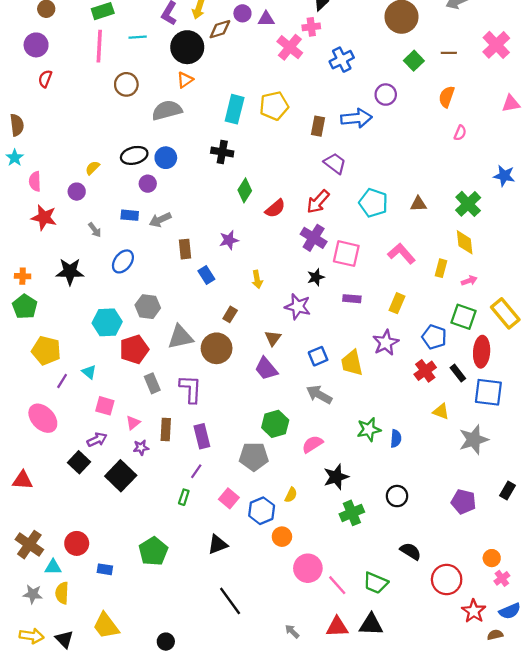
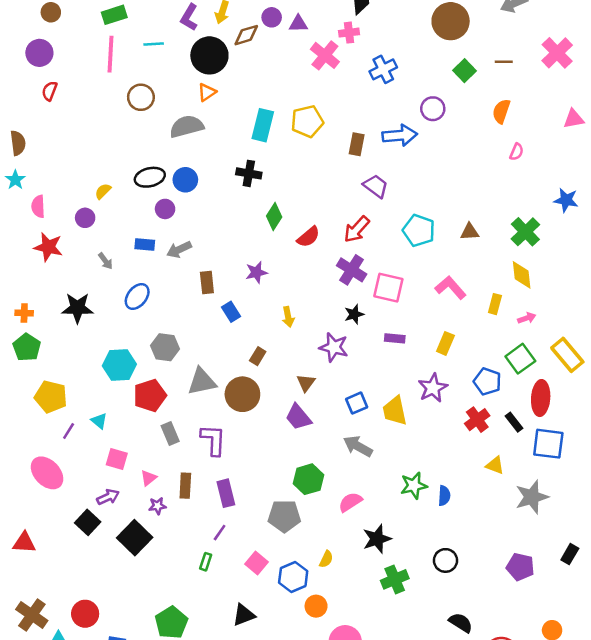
green square: (464, 317) -> (520, 359), turned 35

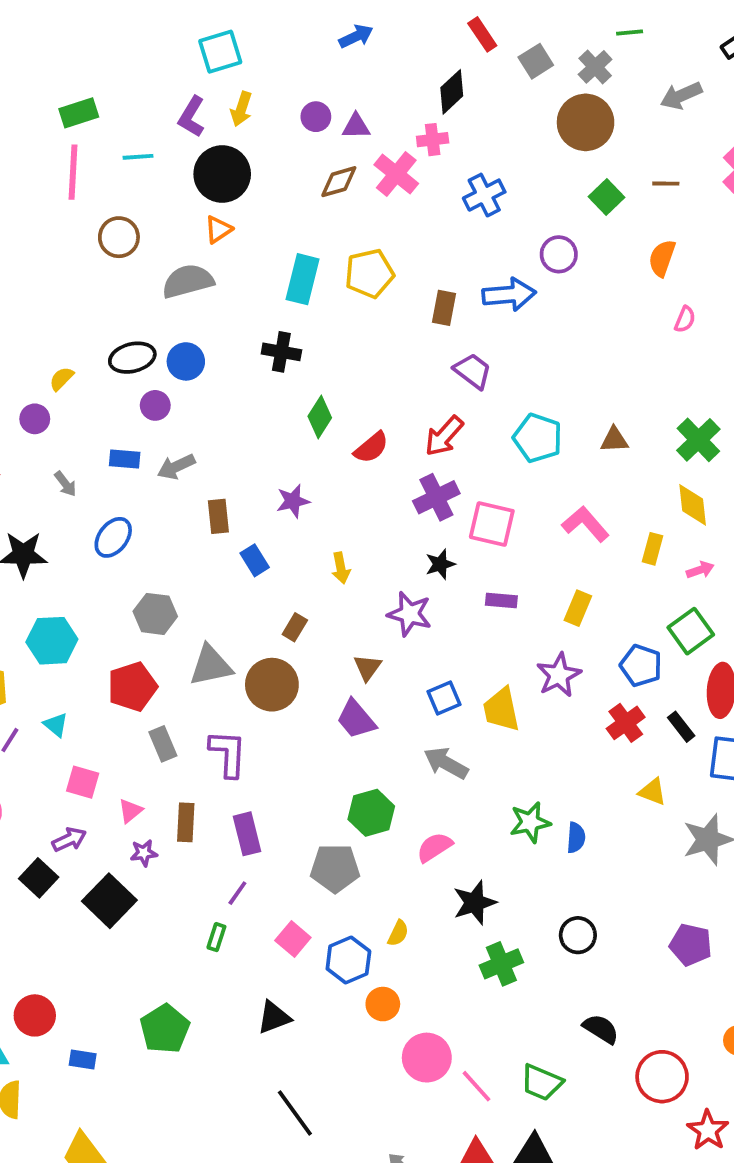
brown diamond: (246, 35) -> (339, 182), moved
purple cross: (352, 270) -> (436, 497), turned 32
cyan hexagon: (119, 365) -> (52, 641), moved

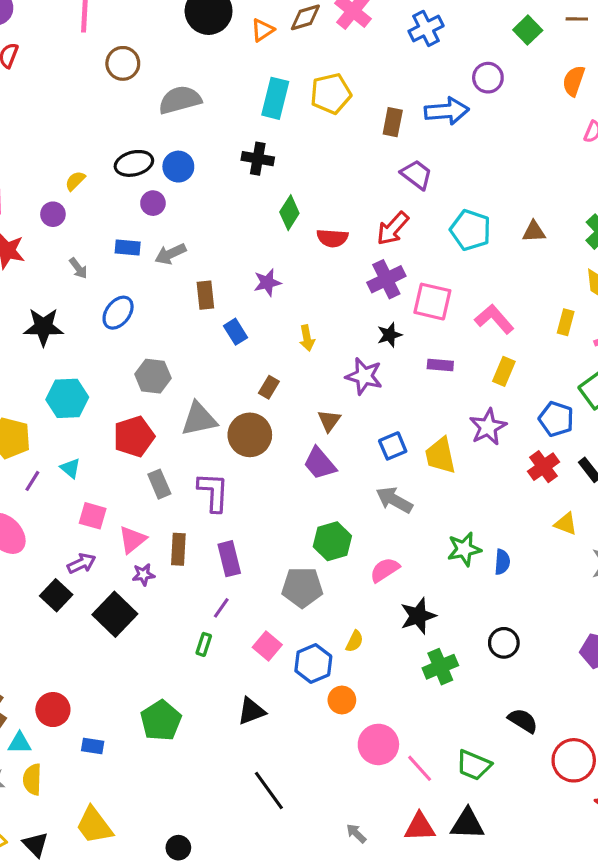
orange triangle: (218, 229) -> (263, 30), moved
red semicircle: (371, 447) -> (332, 238), turned 44
pink L-shape: (586, 524) -> (494, 319), moved
pink triangle: (130, 811) -> (132, 540), size x1.4

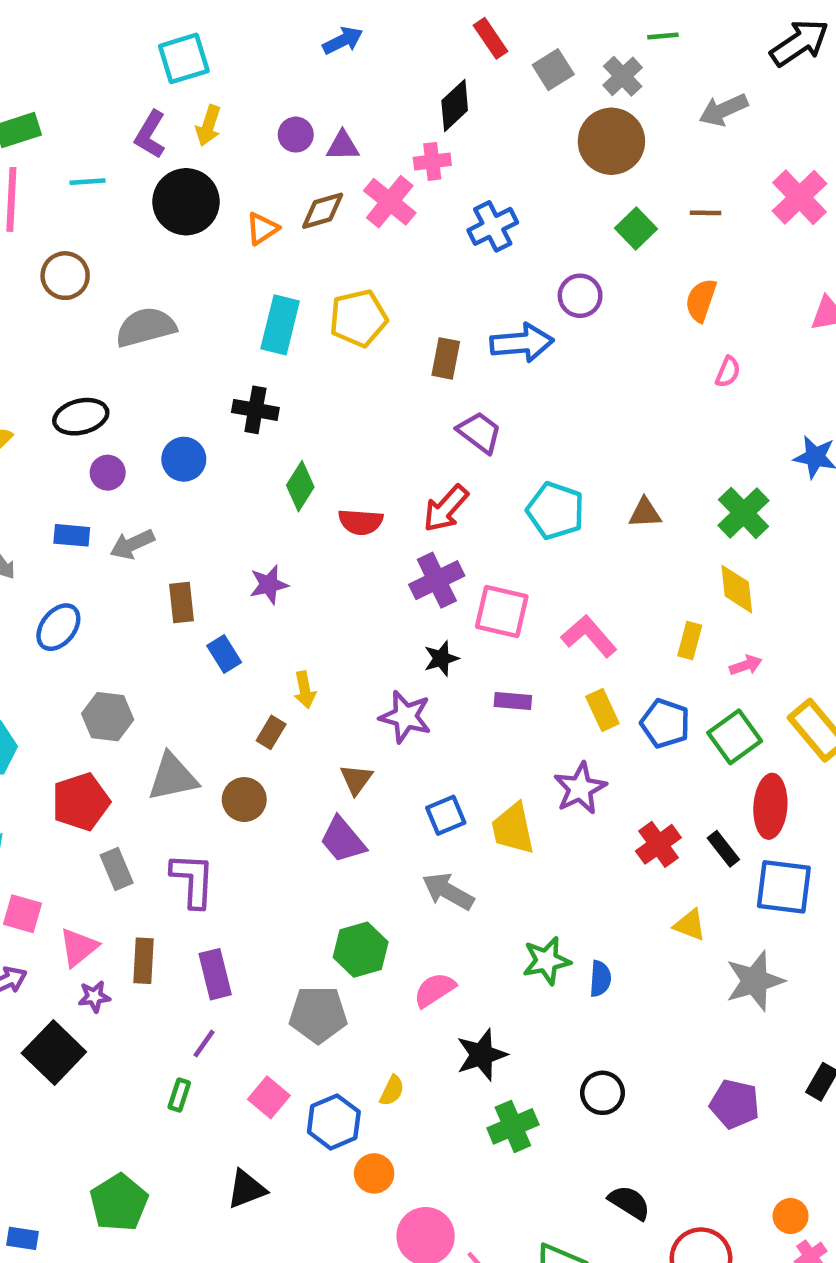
blue circle: (178, 167) -> (184, 459), moved
yellow arrow: (307, 338) -> (305, 690), moved
yellow rectangle: (504, 371) -> (602, 710), turned -48
blue pentagon: (556, 419) -> (665, 723), moved
brown circle: (250, 435) -> (244, 800), size x0.7

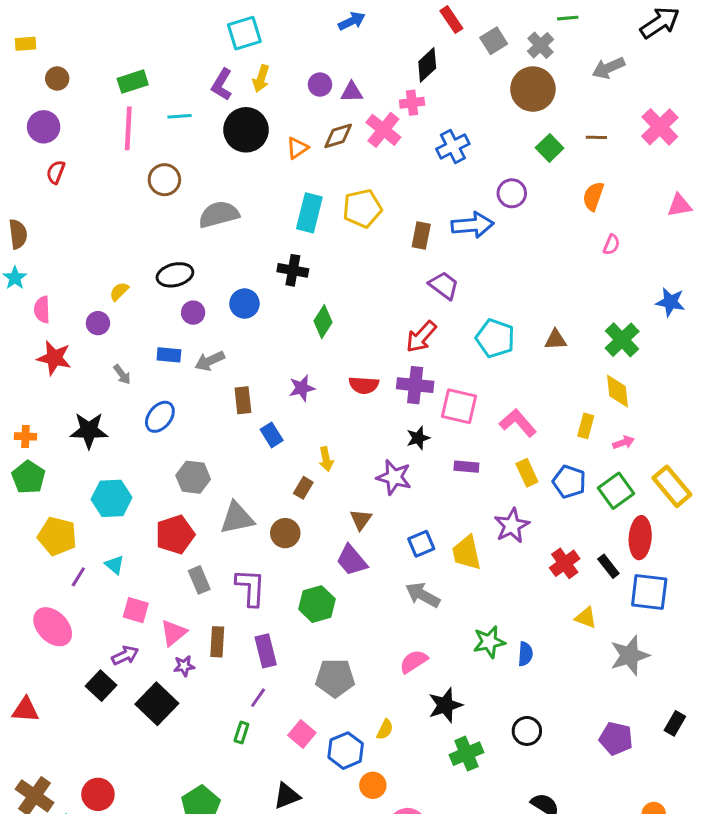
red semicircle: (361, 522) -> (364, 385), moved
purple cross: (437, 580) -> (415, 385), turned 32
green hexagon: (361, 950) -> (317, 604), moved

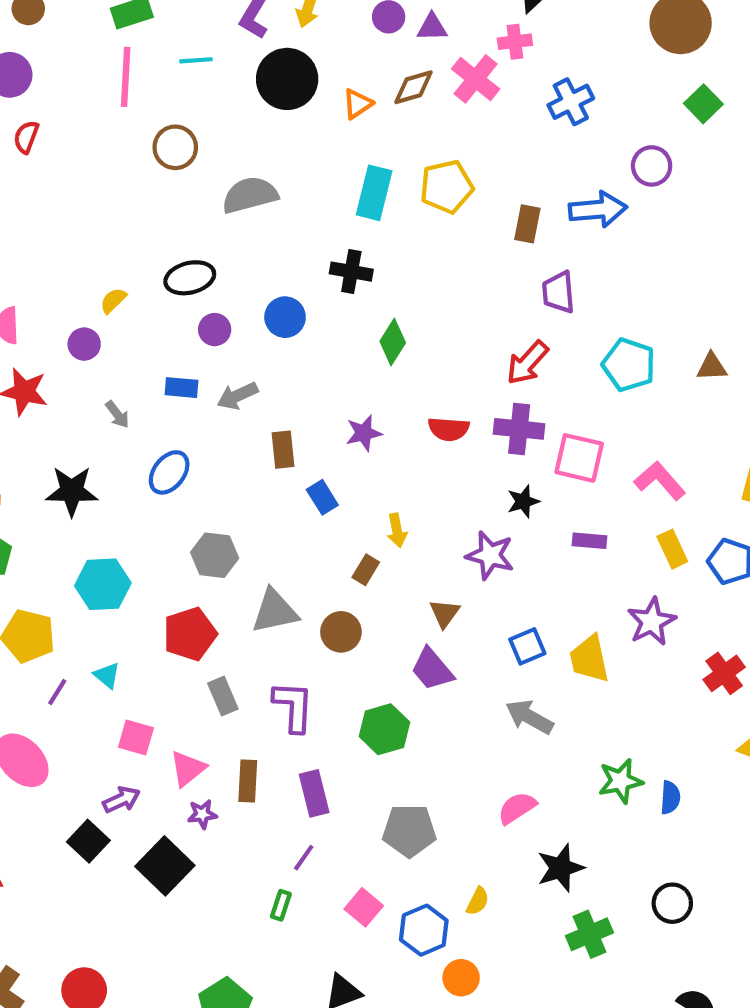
purple trapezoid: (444, 285) -> (558, 292), turned -132

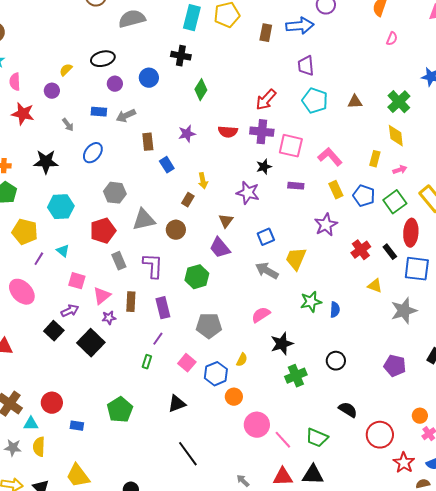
purple trapezoid: (558, 292) -> (306, 66), moved
yellow trapezoid: (589, 659) -> (296, 259), moved, turned 35

